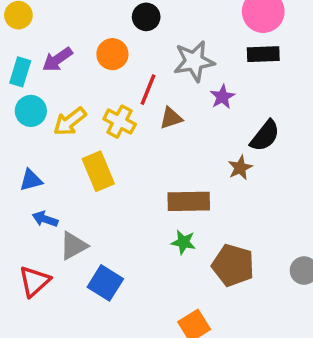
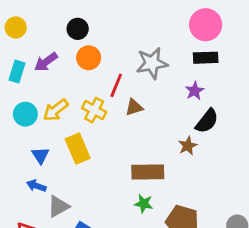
black circle: (146, 17) -> (78, 29), moved
purple star: (222, 97) -> (195, 91), moved
cyan circle: (31, 111) -> (25, 114), moved
blue triangle: (31, 180) -> (40, 155), moved, turned -48

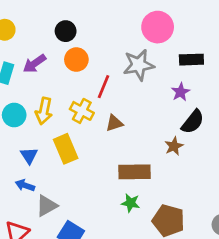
pink circle: (206, 25) -> (158, 27), moved
brown triangle: (134, 107) -> (114, 123), moved
yellow arrow: (56, 110) -> (44, 111), turned -40

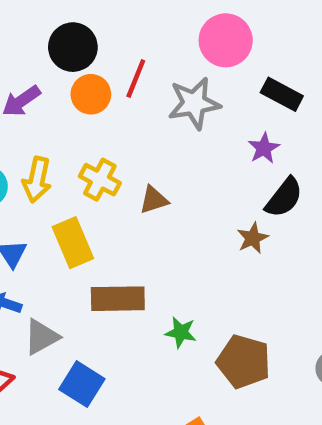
black circle: (66, 31) -> (73, 47), size x1.4
black rectangle: (191, 60) -> (282, 94), turned 30
red line: (103, 87) -> (136, 79), moved
brown rectangle: (135, 172) -> (118, 299), moved

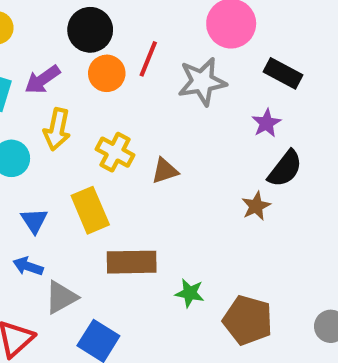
yellow arrow: (37, 180) -> (57, 129), moved

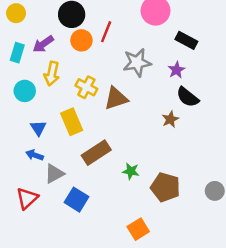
gray star: (202, 82) -> (137, 63), moved
black semicircle: (285, 169) -> (188, 97), turned 90
brown triangle: (165, 171) -> (116, 98), size x1.5
brown rectangle: (132, 262) -> (96, 153), turned -32

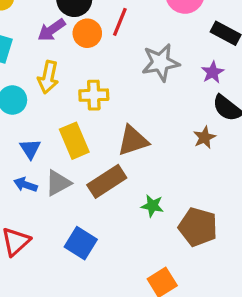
purple arrow: (43, 44) -> (51, 30), moved
yellow cross: (86, 87) -> (94, 95), turned -30
brown triangle: (116, 98) -> (133, 141), moved
gray triangle: (54, 174) -> (58, 183), moved

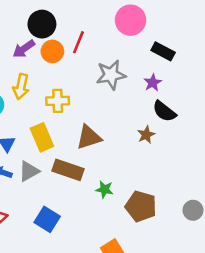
brown rectangle: (107, 181) -> (68, 170), turned 52

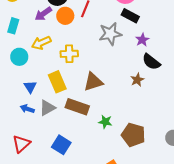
black rectangle: (163, 51) -> (130, 16), moved
yellow arrow: (21, 87) -> (41, 43), turned 54

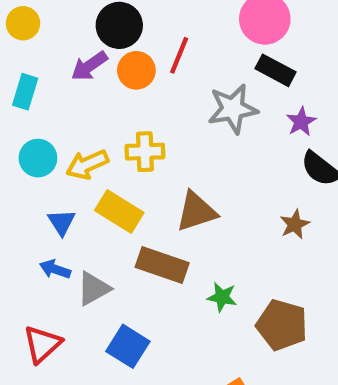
yellow arrow: (41, 43) -> (87, 164), moved
brown star: (137, 80) -> (295, 224), moved
yellow rectangle: (57, 82) -> (119, 212), turned -35
gray triangle: (47, 108) -> (94, 289), moved

